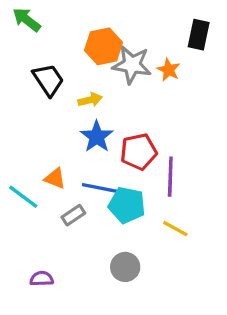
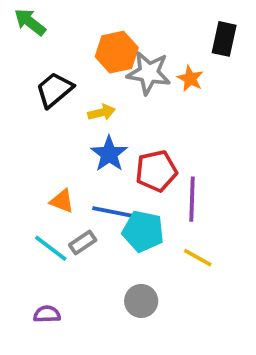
black trapezoid: (48, 80) -> (54, 90), turned -96
cyan line: (23, 197) -> (51, 248), moved

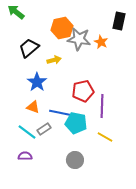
blue star: (109, 154) -> (37, 82), moved
purple semicircle: (47, 314) -> (25, 156), moved

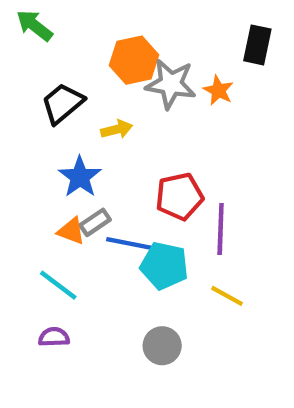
gray rectangle: (44, 129) -> (95, 222), moved

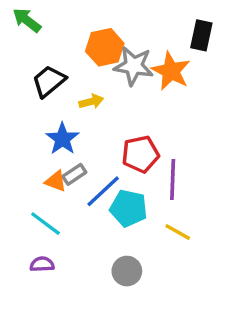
orange star: (218, 90) -> (171, 71), size x1.6
blue line: (132, 244) -> (103, 191), turned -54

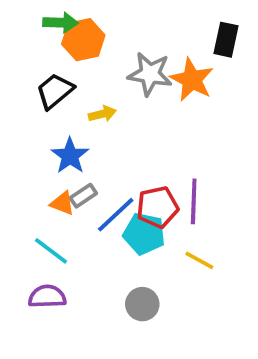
green arrow: (27, 20) -> (60, 23), moved, turned 144
orange hexagon: (105, 47) -> (83, 40), moved
red pentagon: (140, 154) -> (158, 207), moved
purple semicircle: (42, 264) -> (47, 296), size x1.4

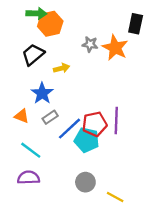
gray star: (150, 74) -> (90, 44), size x0.6
orange triangle: (62, 203) -> (22, 116), moved
yellow line: (199, 260) -> (115, 197), moved

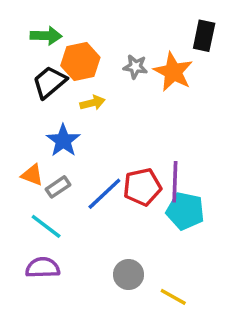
green arrow: (36, 13) -> (46, 36), moved
orange hexagon: (50, 24) -> (80, 62), moved
gray rectangle: (50, 117) -> (58, 187), moved
cyan pentagon: (87, 140) -> (185, 211), moved

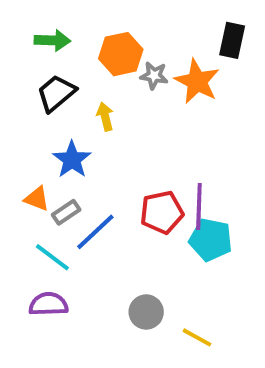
orange hexagon: (80, 62) -> (121, 54), moved
yellow arrow: (92, 103) -> (105, 117), turned -90
blue line: (104, 194) -> (95, 232), moved

